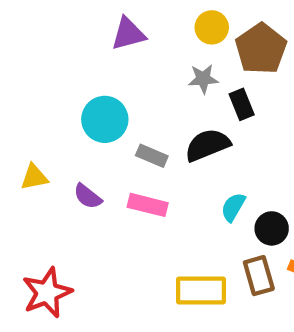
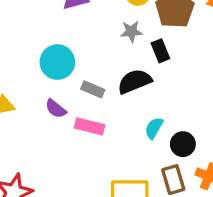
purple semicircle: (88, 196) -> (56, 109), moved

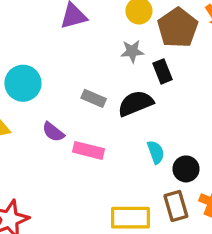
cyan circle: (57, 62) -> (23, 83), moved
gray rectangle: (93, 89) -> (94, 98), moved
cyan semicircle: (154, 128) -> (156, 152), turned 130

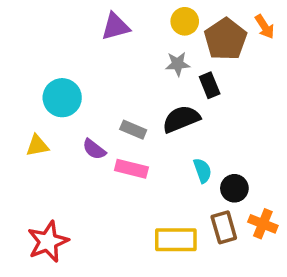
gray rectangle: (94, 98) -> (133, 130), moved

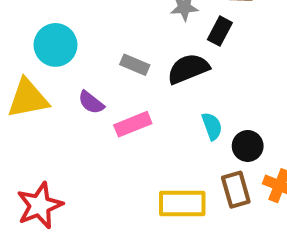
black rectangle: (210, 85) -> (220, 31), turned 50
gray rectangle: (133, 130) -> (135, 65), moved
yellow triangle: (37, 146) -> (28, 98), size x1.6
pink rectangle: (131, 169) -> (133, 124), turned -36

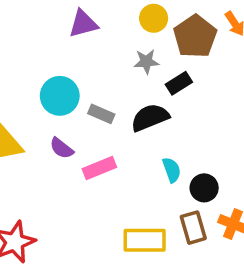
black rectangle: (220, 31) -> (179, 83), turned 30
cyan circle: (55, 45) -> (60, 96), moved

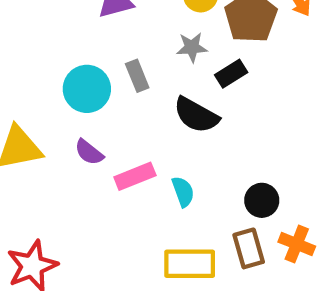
gray rectangle: (101, 114) -> (137, 76), moved, turned 45
black semicircle: (150, 118) -> (196, 115), turned -129
cyan semicircle: (172, 170) -> (183, 192), moved

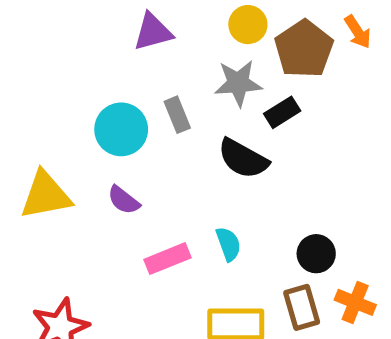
gray star: (192, 47) -> (238, 83), size x1.4
pink rectangle: (135, 176) -> (167, 259), moved

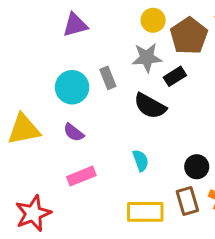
purple triangle: (153, 32) -> (75, 25), moved
pink rectangle: (167, 259) -> (81, 176), moved

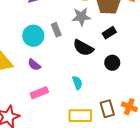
black rectangle: (175, 76) -> (109, 33), moved
black circle: (197, 167) -> (112, 63), moved

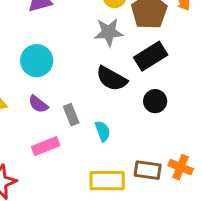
gray rectangle: (56, 30) -> (71, 115), moved
black rectangle: (109, 33) -> (151, 56), size x1.5
brown rectangle: (107, 109) -> (148, 170), turned -66

